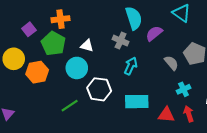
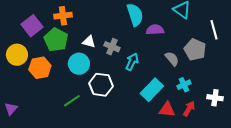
purple square: (29, 29) -> (32, 26), size x1.5
purple semicircle: (154, 33) -> (155, 30), turned 36
gray cross: (121, 41) -> (112, 47), moved
cyan rectangle: (137, 102) -> (152, 90), moved, turned -45
red arrow: (189, 114) -> (189, 109), turned 49

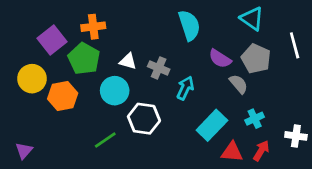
purple semicircle: (155, 30) -> (220, 59), moved, turned -144
gray pentagon: (195, 50) -> (256, 59), moved

